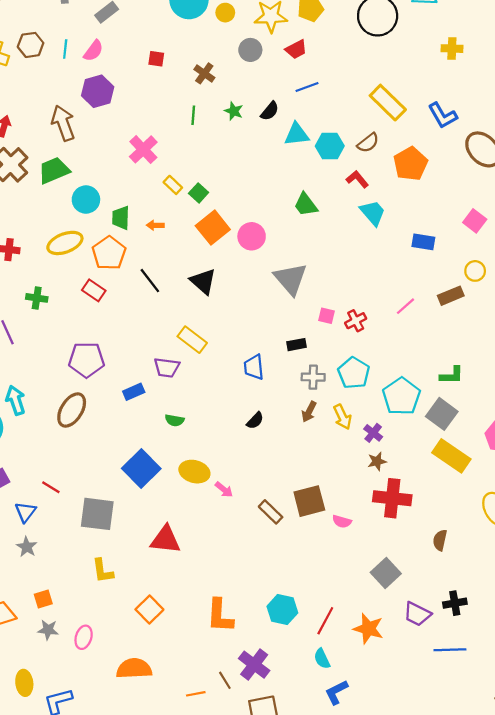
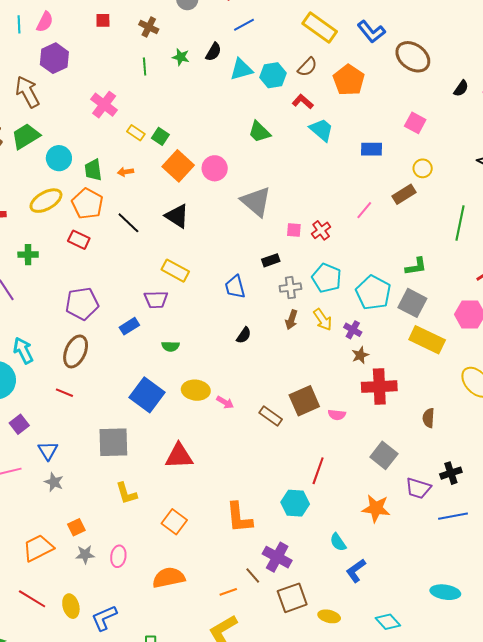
red line: (51, 487) -> (64, 393), moved
red line: (325, 621) -> (318, 471), moved

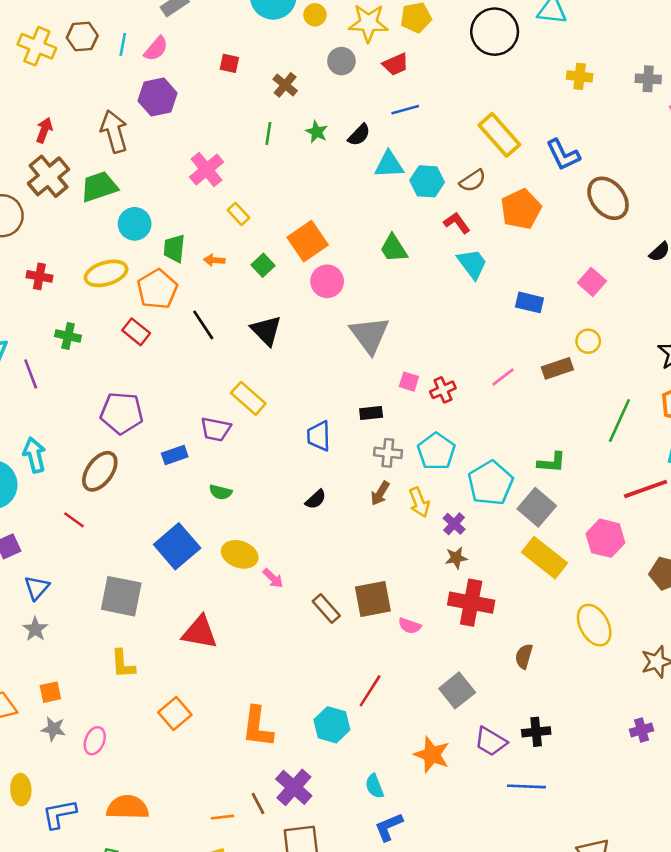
green square: (160, 136) -> (263, 265), moved
orange square: (178, 166) -> (308, 241), moved
orange semicircle: (169, 578) -> (128, 807), moved

